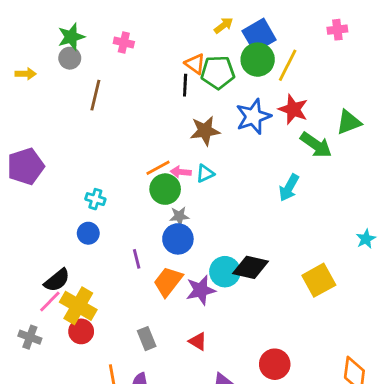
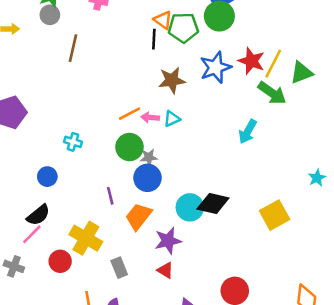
yellow line: (288, 65) -> (273, 64), moved
green circle: (165, 189) -> (129, 147), moved
blue circle: (88, 233) -> (47, 177), moved
purple star: (201, 290) -> (168, 241), moved
yellow cross: (78, 306) -> (86, 238), moved

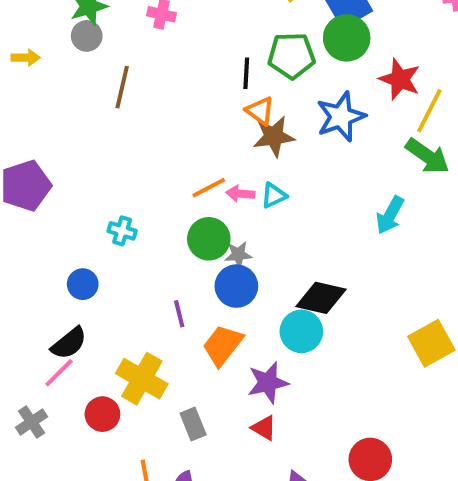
orange triangle: (163, 20) -> (260, 111), moved
red star: (251, 61) -> (400, 79), moved
black diamond: (213, 204) -> (321, 298), moved
gray cross: (14, 266) -> (32, 422), turned 36

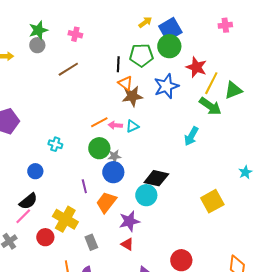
brown line: (122, 87) -> (68, 69), moved, turned 45

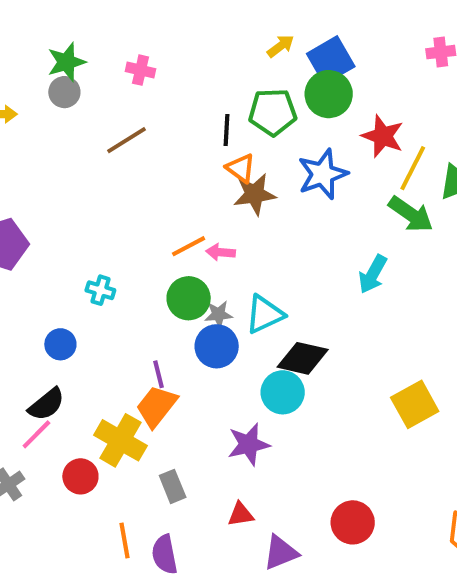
cyan triangle: (132, 126) -> (265, 314), moved, size x1.5
orange trapezoid: (106, 202) -> (157, 406), moved
red triangle: (127, 244) -> (241, 514), moved, turned -40

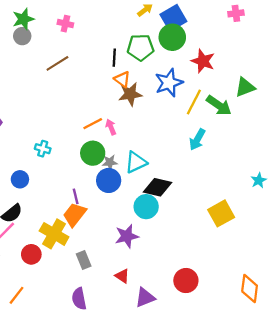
yellow line: (413, 168) -> (194, 102), moved
pink arrow: (221, 252) -> (111, 127), turned 63
red triangle: (241, 514) -> (122, 276), turned 42
orange line: (124, 540) -> (17, 295), moved, turned 48

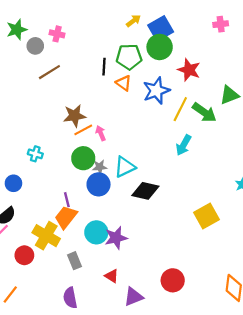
gray circle: (22, 36) -> (35, 46), moved
orange triangle: (122, 79) -> (124, 83), moved
brown star: (130, 94) -> (75, 116), moved
cyan circle: (146, 207) -> (96, 232), moved

